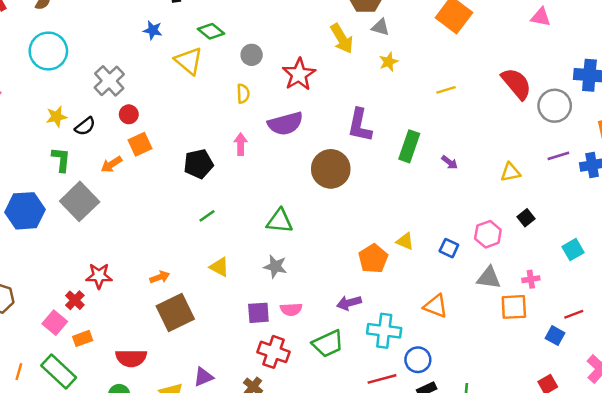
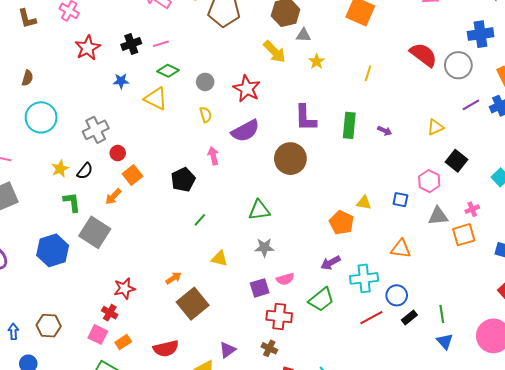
gray cross: (109, 81) -> (96, 130), turned 30
yellow line: (446, 90) -> (368, 73), turned -42
black square: (526, 218) -> (457, 161), size x1.5

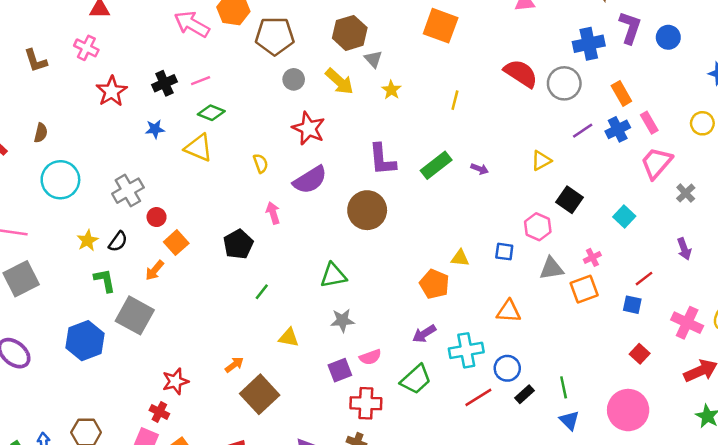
gray triangle: (303, 35) -> (373, 59), turned 49
gray circle: (205, 82) -> (294, 79), moved
green rectangle: (349, 125) -> (436, 165), turned 50

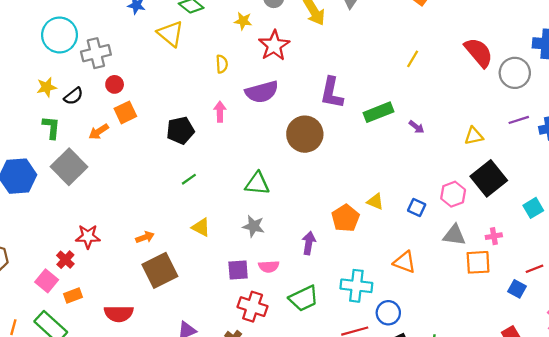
yellow star: (391, 90) -> (243, 21), moved, turned 30
cyan circle: (60, 180) -> (60, 35), moved
black square: (570, 200) -> (489, 178), size x1.4
purple arrow: (424, 334) -> (309, 243), moved, turned 115

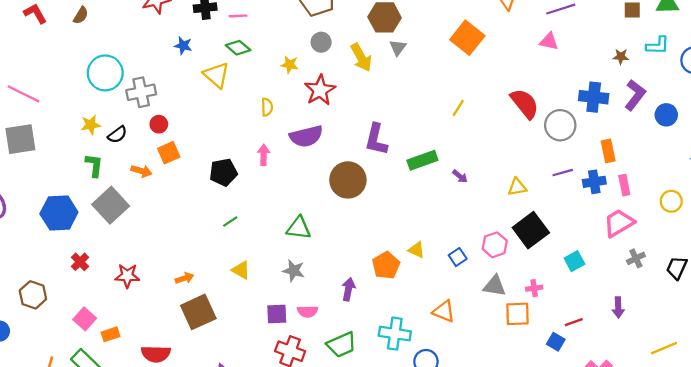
orange arrow: (99, 132) -> (141, 171), turned -132
blue square: (417, 207) -> (458, 257), turned 30
red cross: (65, 260) -> (80, 262), moved

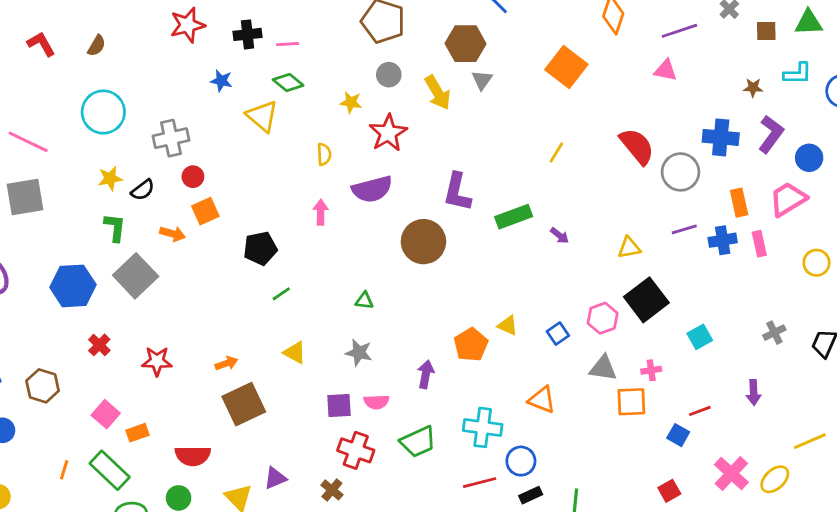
cyan circle: (105, 73) -> (103, 112), moved
black pentagon: (223, 172) -> (260, 248), moved
pink trapezoid: (619, 223) -> (788, 199), moved
green triangle: (299, 228) -> (364, 301), size x0.6

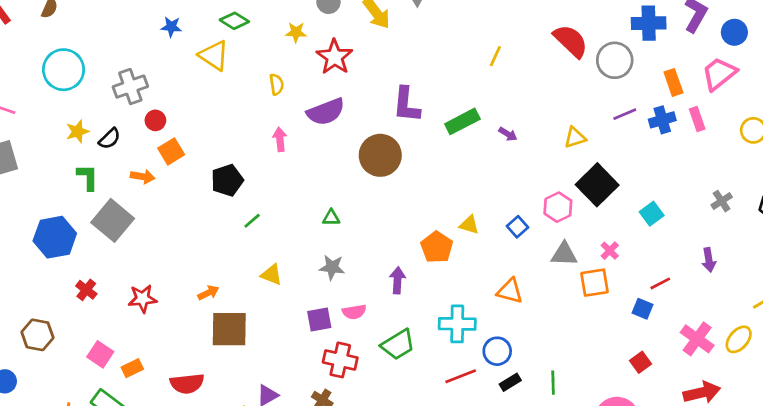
pink cross: (651, 370) -> (610, 251), turned -30
brown square: (244, 404) -> (229, 329), turned 33

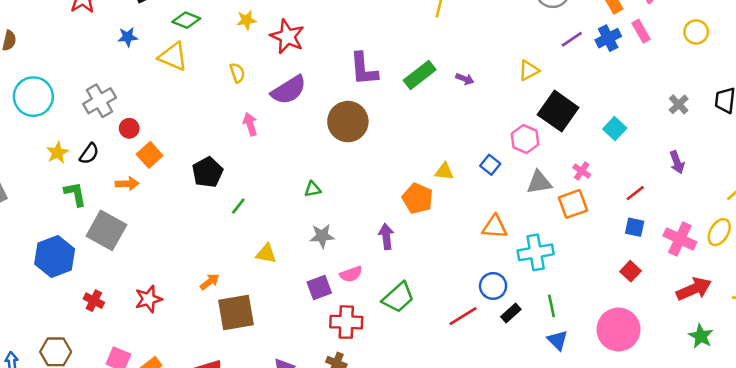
blue square: (643, 309) -> (635, 227), moved
cyan cross: (457, 324) -> (536, 252), moved

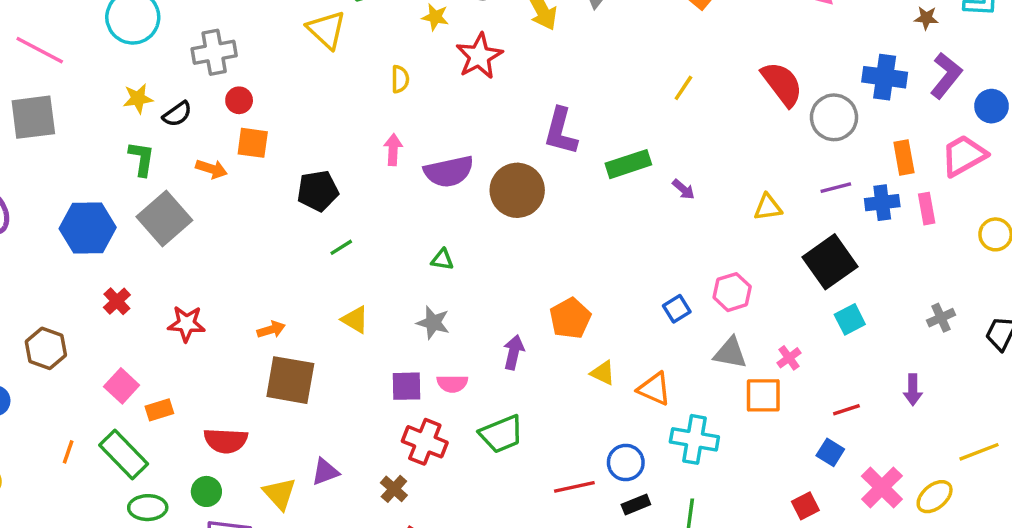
purple semicircle: (289, 90) -> (449, 171), moved
black square: (558, 111) -> (830, 262), moved
orange square: (150, 155) -> (253, 143), turned 30
yellow triangle: (444, 171) -> (603, 373), moved

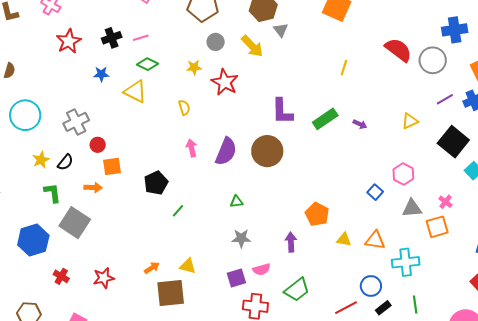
purple semicircle: (449, 171) -> (226, 151), turned -40
yellow triangle: (355, 320) -> (188, 266), moved

